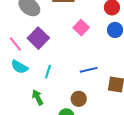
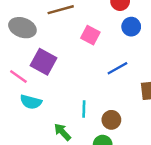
blue line: (89, 70) -> (117, 68), moved
cyan line: (48, 72) -> (84, 109), moved

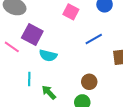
cyan semicircle: (31, 102) -> (48, 56), moved
cyan line: (84, 109) -> (29, 79), moved

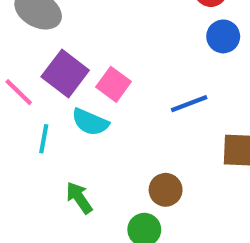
pink square: (71, 12) -> (113, 84), moved
cyan line: (29, 79) -> (44, 139), moved

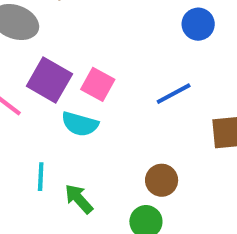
cyan line: (44, 139) -> (41, 177), moved

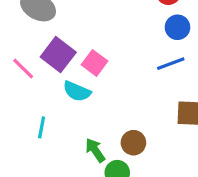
blue line: (174, 94) -> (171, 64), moved
green arrow: (79, 199) -> (95, 150), moved

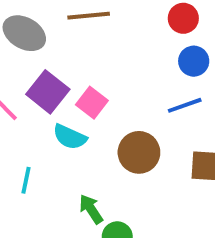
brown circle: (133, 143) -> (139, 152), moved, size x1.4

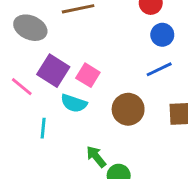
cyan line: (26, 180) -> (43, 128), moved

